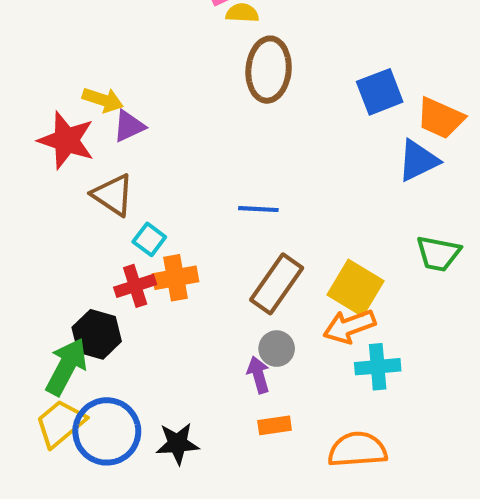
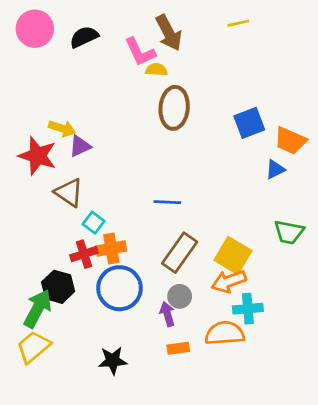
blue triangle: (418, 161) -> (275, 169), size x0.7
blue circle: (107, 431) -> (120, 288), moved
orange semicircle: (357, 450) -> (225, 333), moved

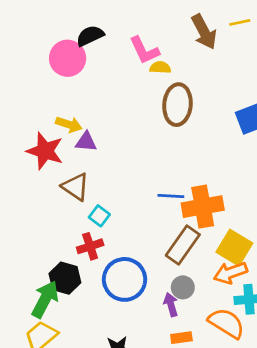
pink circle: (35, 29) -> (68, 58), moved
brown arrow: (169, 33) -> (204, 32), moved
purple triangle: (80, 146) -> (86, 142), turned 30
orange cross: (111, 249) -> (203, 207), moved, size x1.4
orange semicircle: (225, 333) -> (226, 323), turned 36

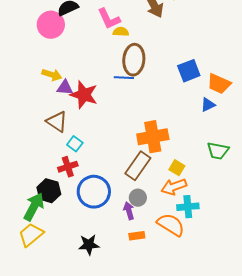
red star: (45, 151) -> (84, 95), moved
blue line: (171, 196) -> (124, 78), moved
yellow square: (234, 248) -> (177, 168), size x0.6

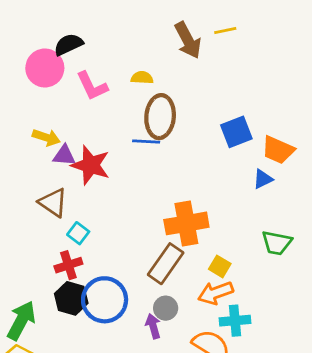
pink L-shape: (109, 19) -> (92, 86), moved
black hexagon: (49, 191) -> (71, 298), moved

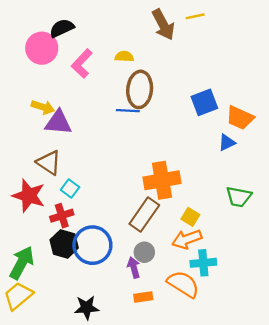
pink L-shape: (92, 86) -> (82, 64), turned 68
purple triangle: (64, 155) -> (58, 122), size x1.4
red star: (91, 165) -> (29, 196), moved

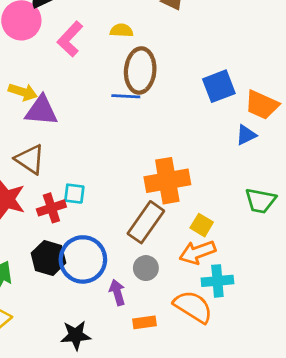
cyan square: (70, 189) -> (74, 194), moved, turned -30
red cross: (62, 216) -> (51, 208), moved
purple arrow: (134, 268) -> (117, 292), moved

